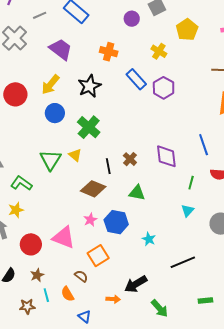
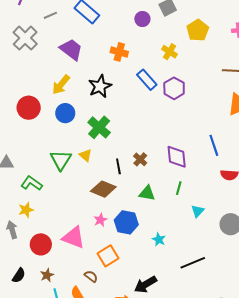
red circle: (15, 94) -> (29, 108), moved
green line: (191, 183) -> (179, 188), moved

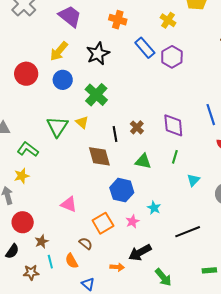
brown diamond: (103, 189) -> (99, 156), turned 50
pink star: (100, 220) -> (132, 221), moved
pink triangle: (74, 237) -> (69, 204), size x0.7
red circle: (41, 244) -> (23, 222), moved
black semicircle: (19, 276) -> (12, 251), moved

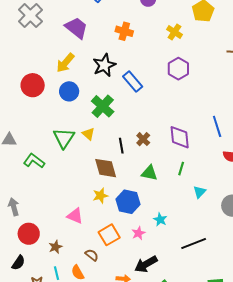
blue rectangle: (145, 48) -> (133, 82), moved
yellow star: (22, 176) -> (101, 196), moved
brown star: (42, 241) -> (55, 247), moved

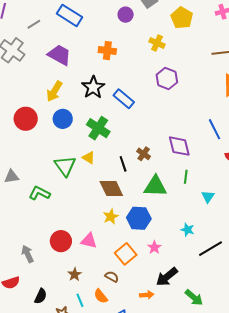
green triangle: (149, 173) -> (155, 186), size x1.4
gray arrow: (14, 207) -> (28, 254), moved
cyan star: (160, 220) -> (187, 230), moved
red circle: (29, 234) -> (61, 241), moved

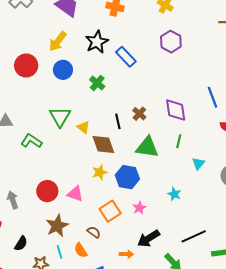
green cross: (98, 128) -> (97, 83), size x0.7
yellow triangle: (89, 158) -> (83, 127), moved
black line: (210, 249) -> (194, 236), moved
brown star: (75, 274) -> (57, 226), size x1.6

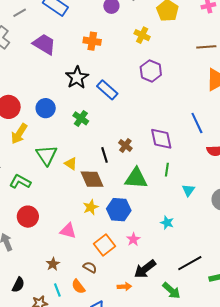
yellow arrow: (58, 41) -> (19, 134), moved
red circle: (47, 191) -> (28, 217), moved
brown star: (57, 226) -> (53, 264), size x0.6

